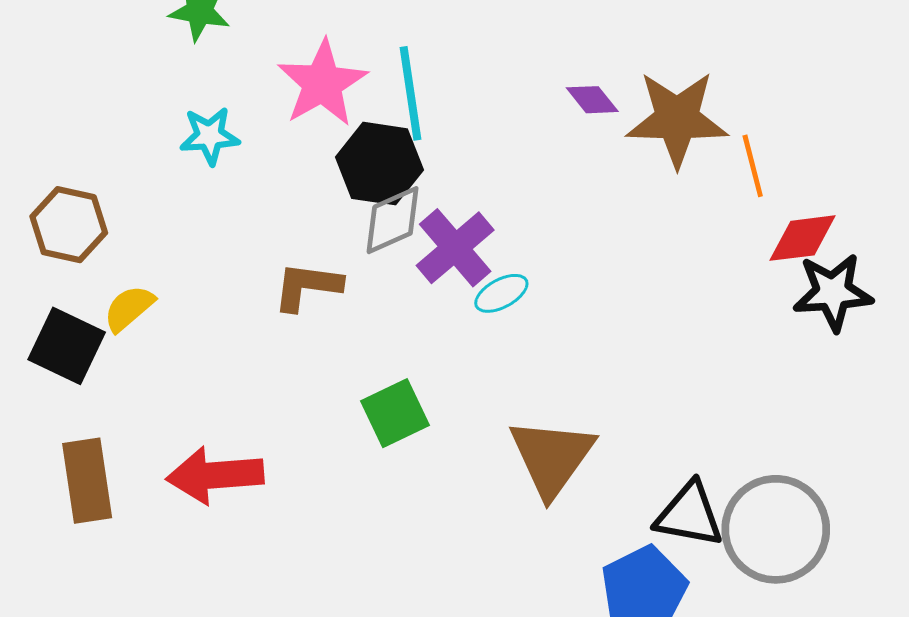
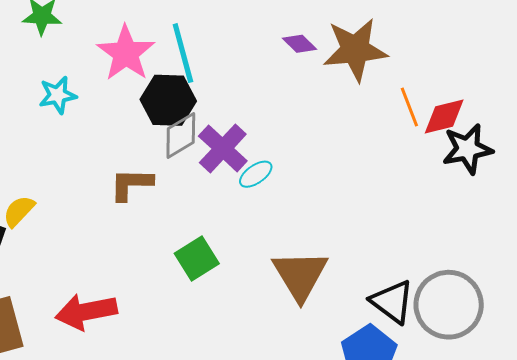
orange line: (753, 166) -> (409, 107), moved
black triangle: (689, 515) -> (392, 302), turned 33

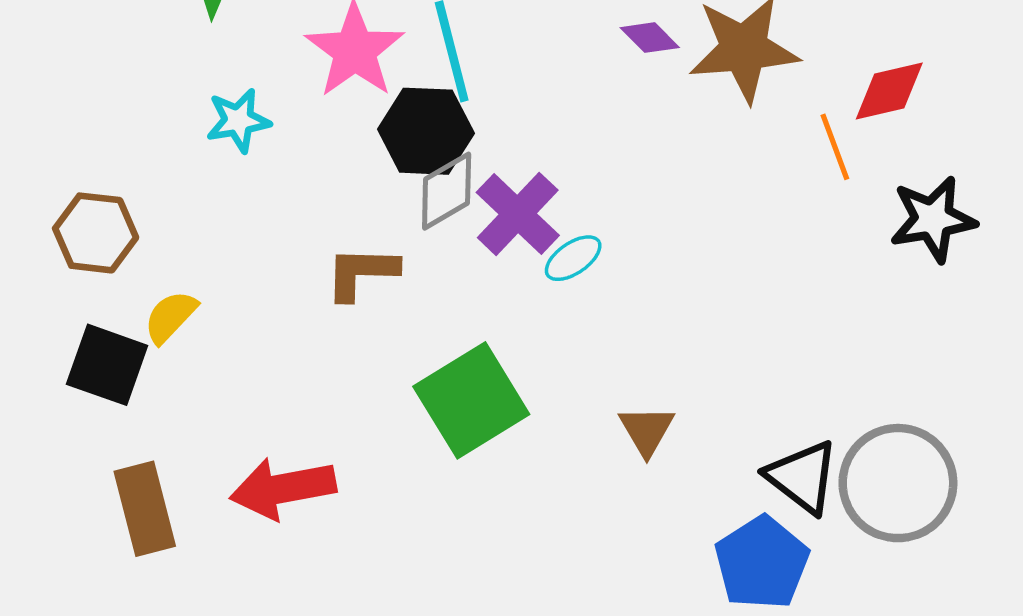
red diamond: (444, 117) -> (889, 91), moved
green square: (197, 259) -> (471, 400), size x1.5
brown triangle: (300, 275) -> (647, 430), size x0.6

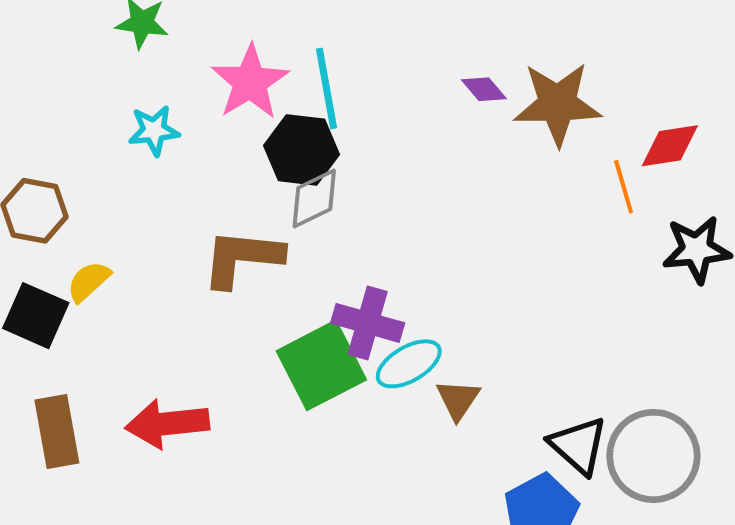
purple cross: (518, 214) -> (368, 323), moved, turned -32
cyan ellipse: (573, 258) -> (409, 364), moved, size x1.4
brown L-shape: (361, 273) -> (242, 258), size x1.4

